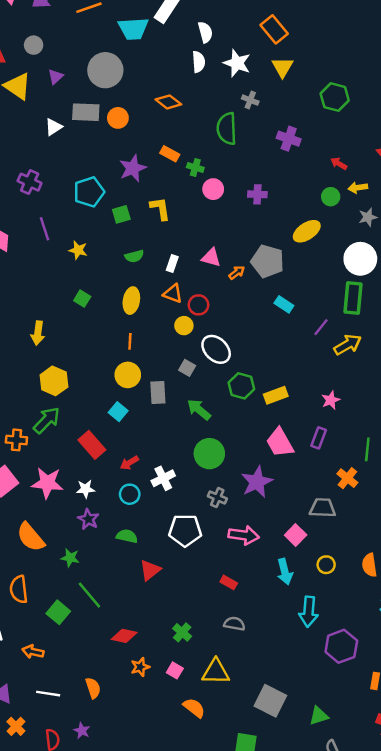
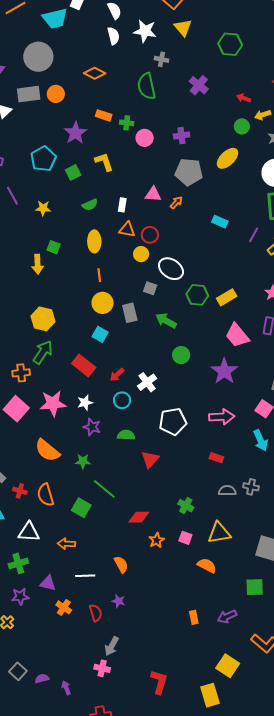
purple cross: (289, 139) -> (199, 85), turned 30
gray pentagon: (268, 261) -> (189, 172), moved
yellow arrow: (38, 333) -> (38, 264), moved
green circle: (209, 454) -> (181, 355), size x0.7
gray cross: (217, 497) -> (251, 487), moved

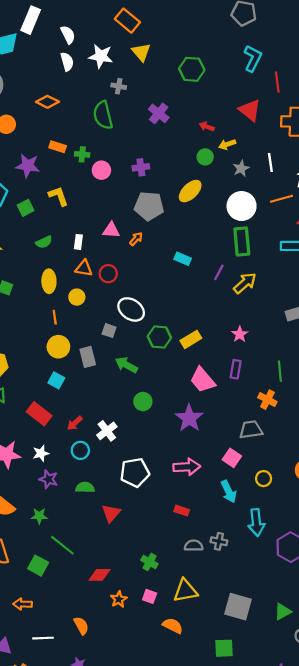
purple star: (75, 133) -> (28, 166), turned -30
yellow circle: (141, 254) -> (77, 297), moved

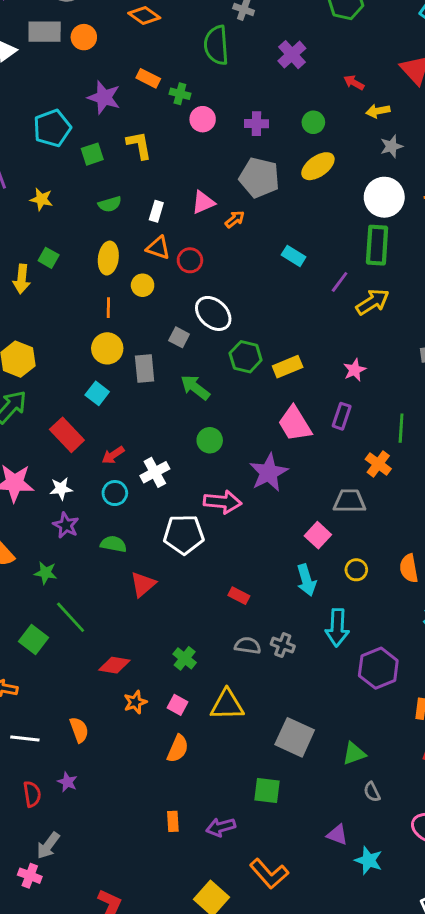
green circle: (205, 157) -> (313, 122), moved
pink triangle: (111, 230) -> (203, 202), turned -36
pink arrow: (187, 467) -> (223, 502), moved
orange semicircle: (173, 626) -> (178, 749), moved, turned 78

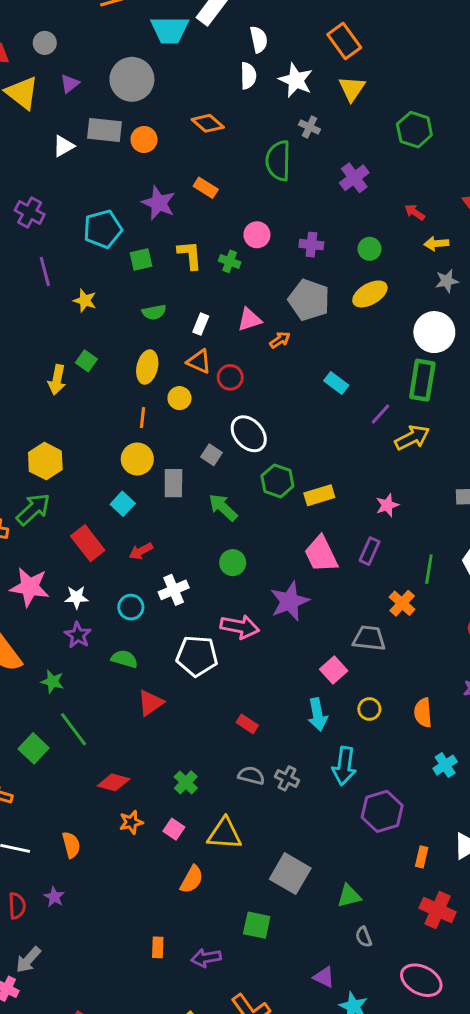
green cross: (180, 94) -> (230, 261), moved
red arrow: (113, 455) -> (141, 551), moved
orange semicircle: (178, 749) -> (192, 879), moved

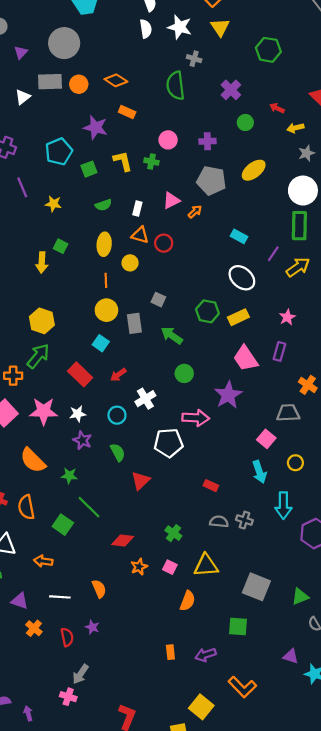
orange diamond: (208, 123) -> (116, 80), moved
green circle: (370, 249) -> (245, 122), moved
white ellipse: (249, 434) -> (242, 278), moved
green semicircle: (124, 659) -> (118, 452), turned 54

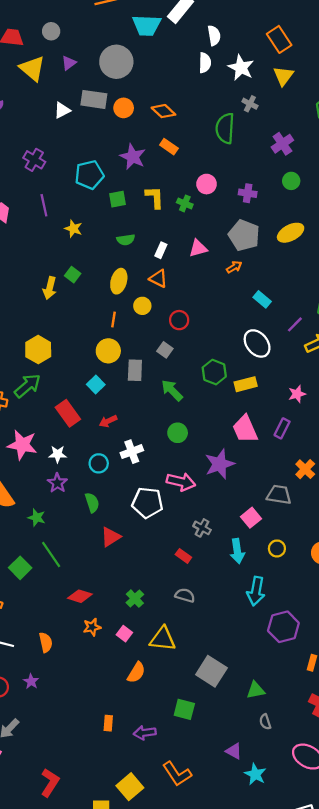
orange arrow: (195, 212) -> (234, 267), moved
red circle: (164, 243) -> (179, 320), moved
gray cross: (244, 520) -> (202, 528), moved

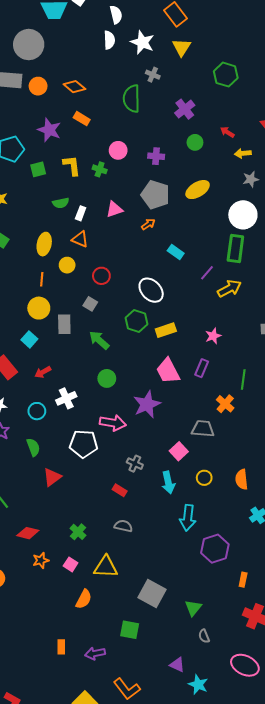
green semicircle: (126, 240) -> (61, 203), moved
white ellipse: (257, 343) -> (151, 290), moved
green triangle: (256, 690) -> (193, 608), turned -36

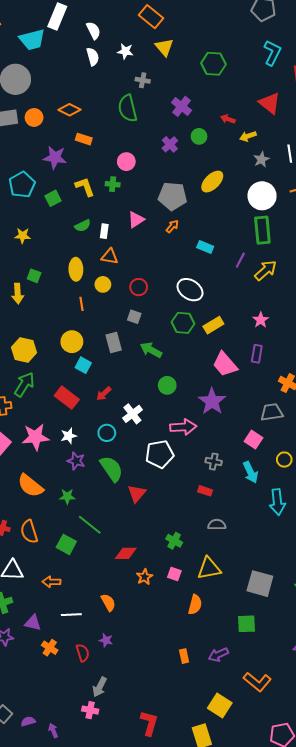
white star: (142, 42) -> (125, 51), size x0.7
purple cross: (156, 156) -> (170, 144), moved, turned -35
yellow circle: (39, 308) -> (72, 342), moved
green semicircle: (33, 447) -> (112, 469), size x1.5

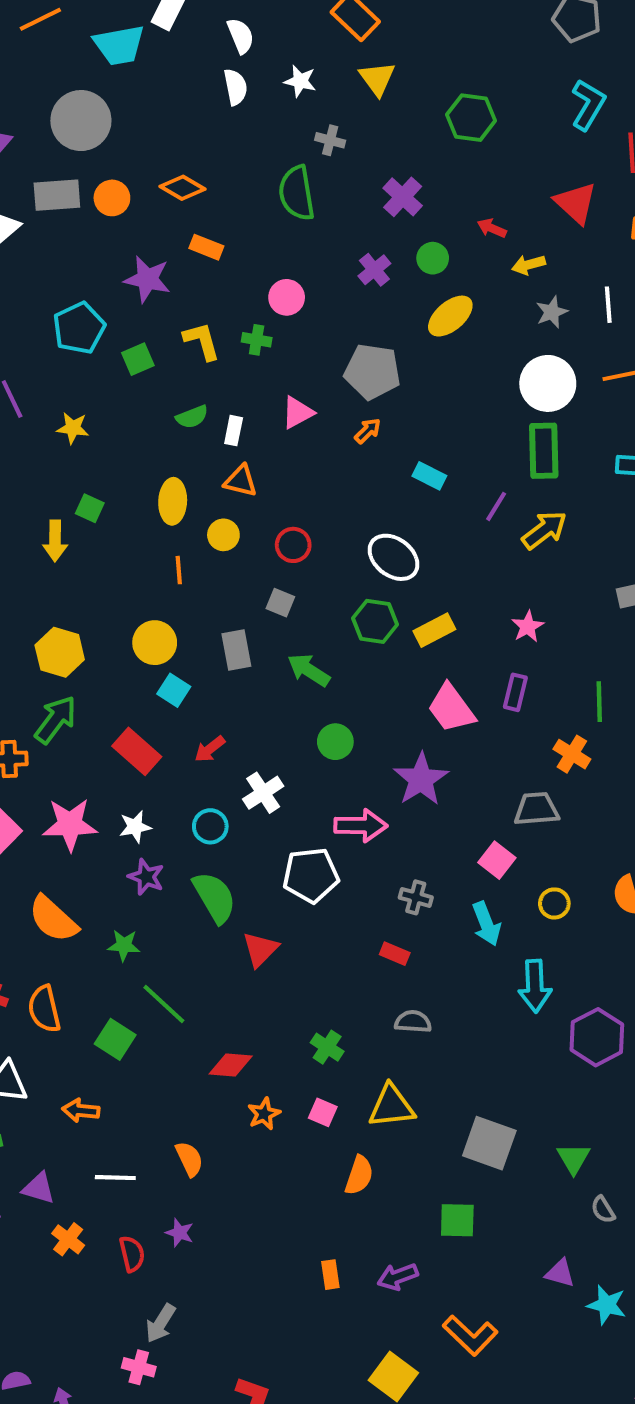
yellow ellipse: (212, 182) -> (450, 316), moved

